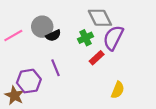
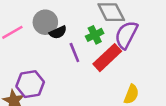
red rectangle: (97, 58) -> (107, 58), size x1.6
purple line: (56, 68) -> (74, 53), moved

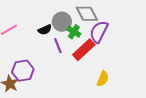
gray circle: (45, 22) -> (62, 22), moved
green cross: (95, 35) -> (74, 32), turned -32

